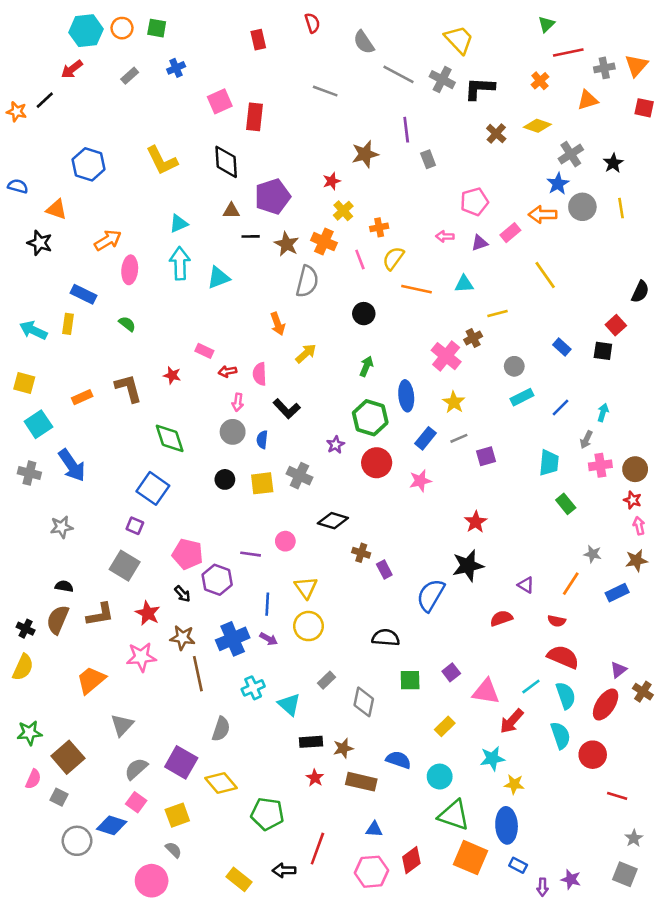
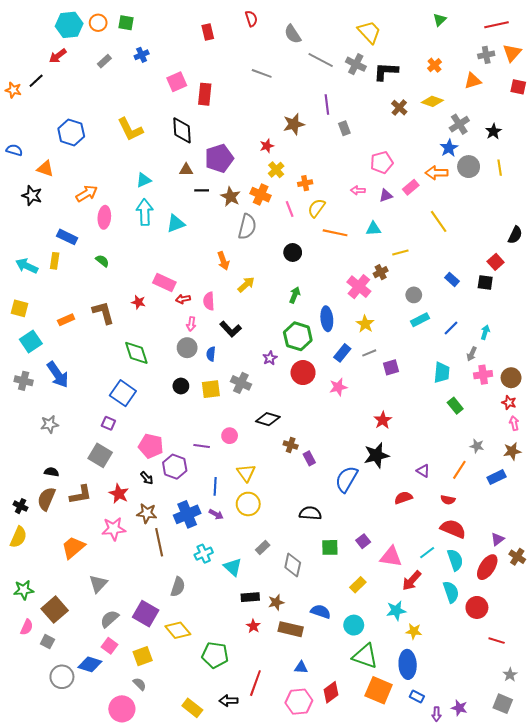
red line: (568, 53) -> (497, 25), moved
pink rectangle: (204, 351) -> (164, 283), size x1.5

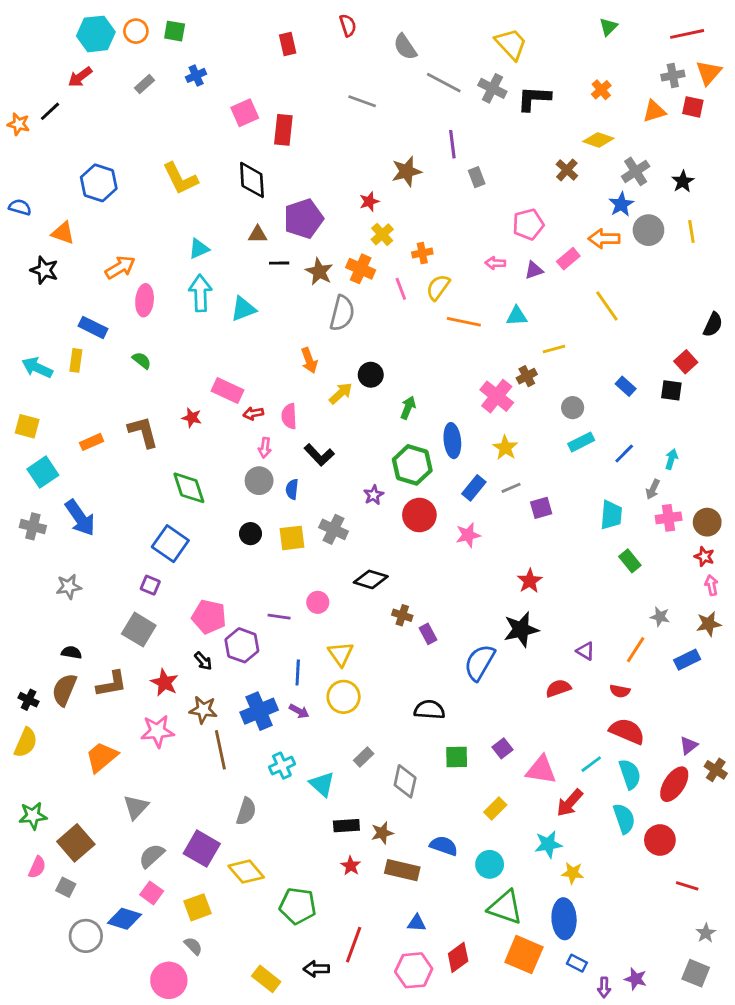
red square: (518, 87) -> (693, 107), moved
brown cross: (399, 108) -> (567, 170), moved
black circle: (293, 252) -> (371, 375), moved

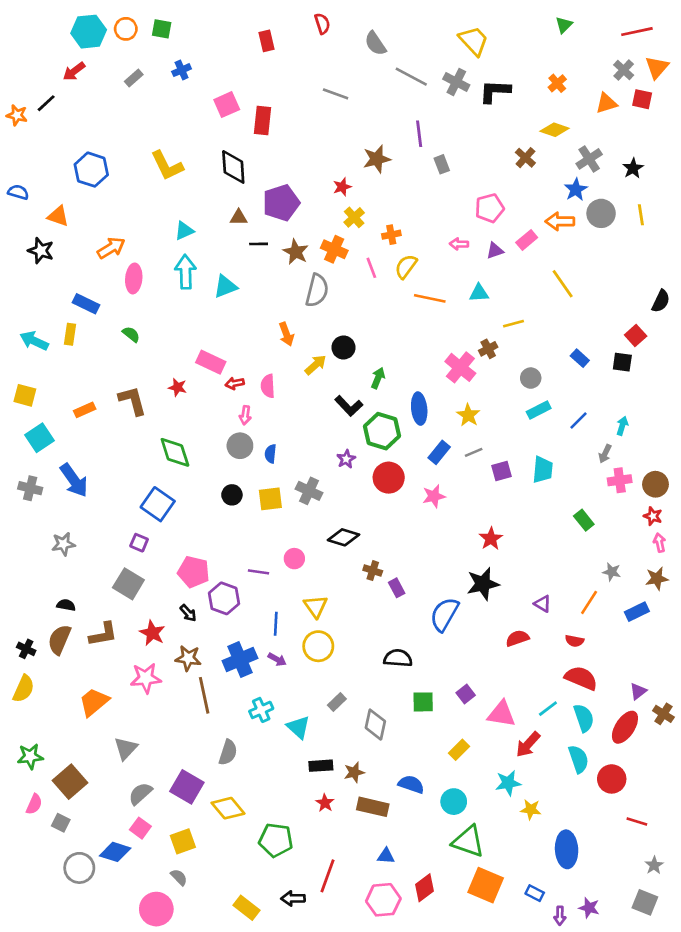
gray cross: (673, 75) -> (624, 70), turned -36
black L-shape: (319, 455) -> (349, 406), moved
cyan trapezoid: (611, 515) -> (543, 470), moved
blue ellipse: (564, 919) -> (567, 849), moved

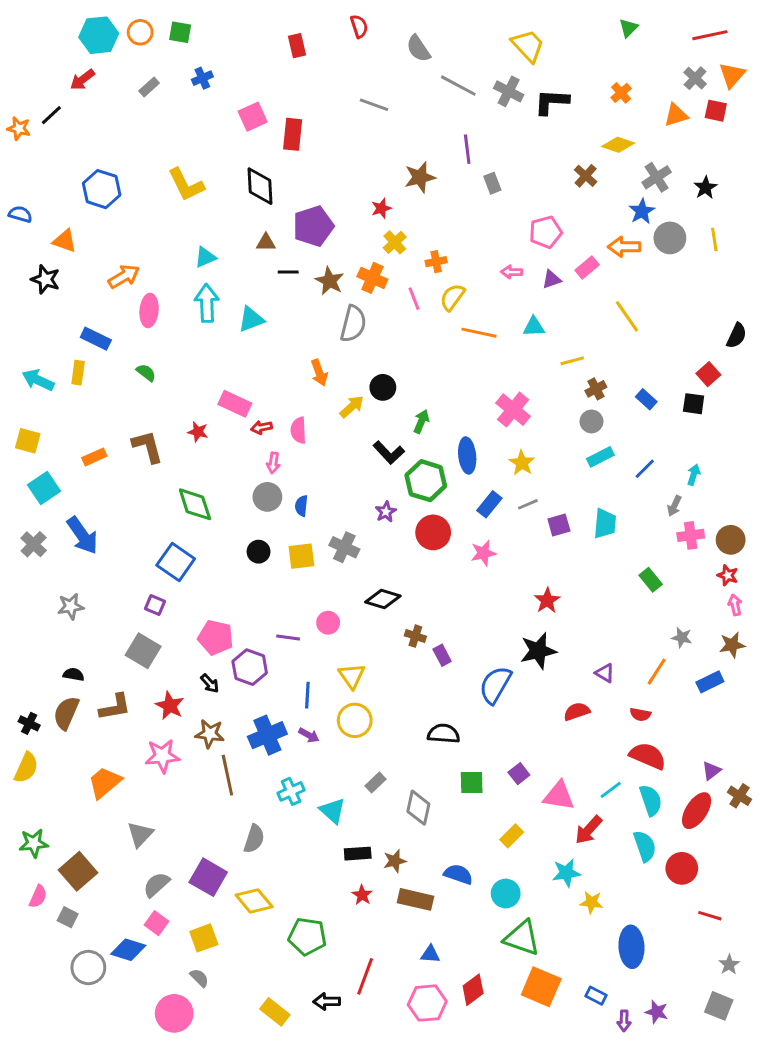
brown cross: (488, 349) -> (596, 389), moved
gray cross: (30, 488) -> (34, 544), turned 30

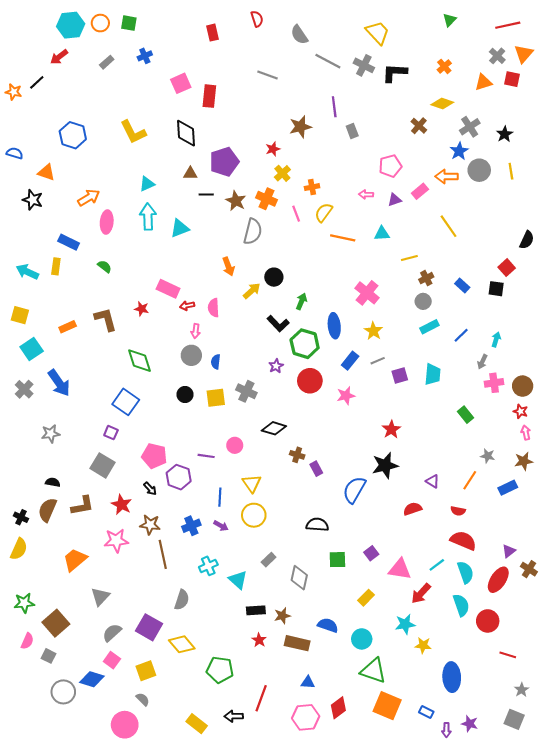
blue cross: (267, 735) -> (191, 526), size x0.7

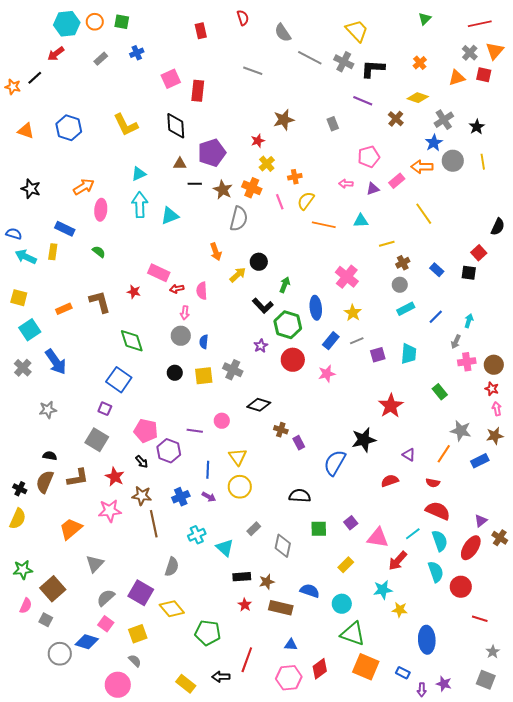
purple line: (334, 107) -> (363, 101), moved, turned -60
blue semicircle: (15, 153) -> (14, 234), moved
orange triangle: (46, 172) -> (26, 131), moved
red star: (391, 429) -> (391, 406), moved, size x1.4
gray star: (488, 456) -> (461, 431), size x1.5

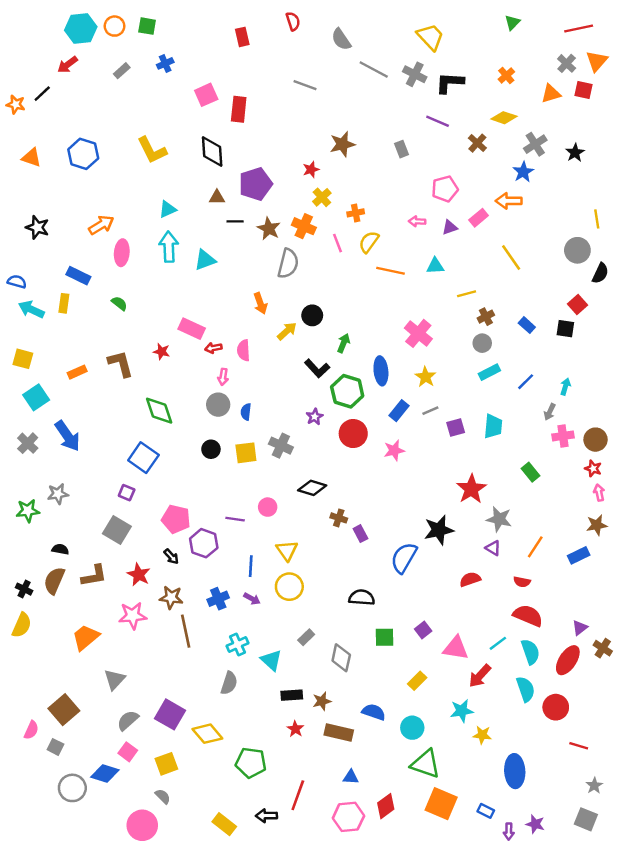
gray circle: (453, 161) -> (577, 250), moved
yellow line: (483, 162) -> (597, 219), moved
gray star: (461, 431) -> (499, 519), moved
gray semicircle: (172, 567) -> (229, 683), moved
green star: (23, 570) -> (28, 511), moved

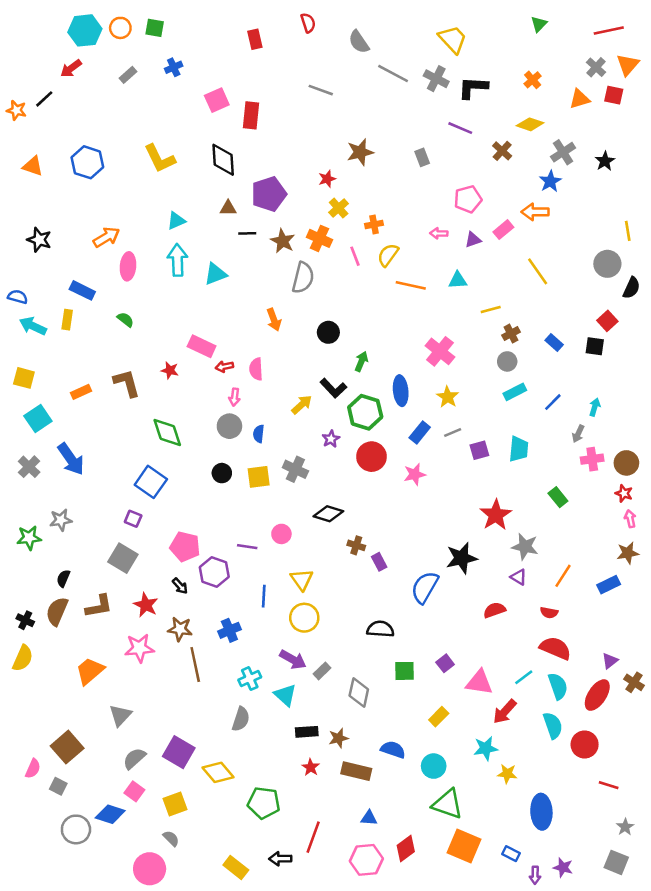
yellow arrow: (287, 331) -> (302, 405), moved
black semicircle: (60, 549) -> (63, 578), turned -77
purple arrow: (252, 599) -> (293, 660), moved, size x1.5

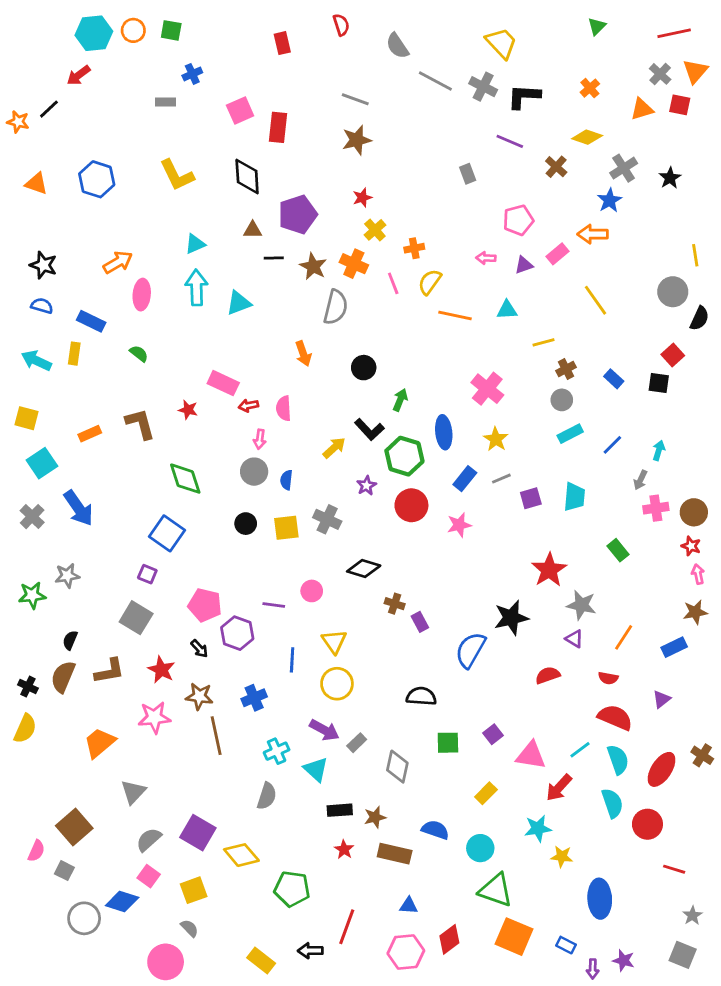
gray rectangle: (128, 75) -> (166, 102), moved, turned 42
brown star: (360, 152) -> (357, 140), moved
blue semicircle: (18, 297) -> (42, 306), moved
purple triangle: (610, 661) -> (662, 699), moved

